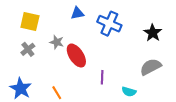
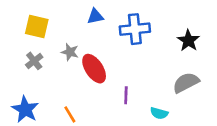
blue cross: (109, 24) -> (135, 29), turned -30

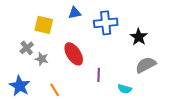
yellow square: (37, 27) -> (44, 25), moved
black star: (188, 41) -> (139, 37), moved
gray star: (70, 52) -> (42, 59), moved

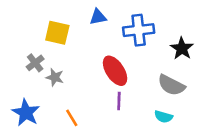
red ellipse: (74, 54) -> (115, 71), moved
gray semicircle: (146, 65) -> (171, 85), moved, turned -125
purple line: (99, 75) -> (119, 101), moved

